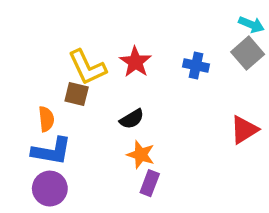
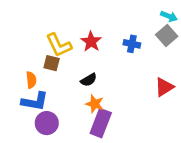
purple rectangle: (150, 183) -> (101, 123), size x1.6
purple circle: (50, 189) -> (47, 123), moved

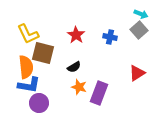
yellow L-shape: (59, 45) -> (28, 34), moved
brown square: (52, 63) -> (43, 53), size x1.6
orange semicircle: (31, 80) -> (26, 67), size x1.6
purple rectangle: (101, 123) -> (99, 93), moved

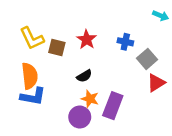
gray square: (139, 30) -> (147, 59), moved
brown square: (43, 53) -> (57, 47), moved, size x0.7
purple circle: (39, 103) -> (80, 117), moved

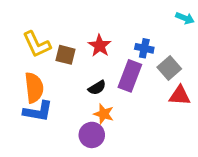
red triangle: (156, 83) -> (180, 96), turned 36
purple rectangle: (113, 106) -> (130, 76), moved

